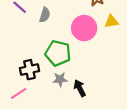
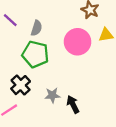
green pentagon: (58, 53) -> (35, 54), moved
black cross: (29, 70) -> (21, 85), turned -30

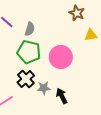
pink circle: (77, 42) -> (61, 57), moved
black cross: (21, 85) -> (26, 79), moved

